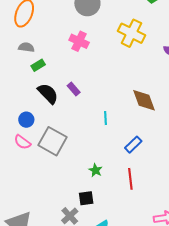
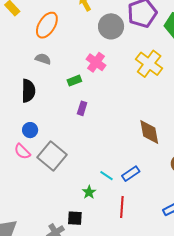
green rectangle: (38, 65) -> (74, 81), moved
purple rectangle: (74, 89) -> (82, 108), turned 48
black semicircle: (48, 93) -> (28, 91), moved, turned 35
cyan line: (106, 118) -> (107, 176), moved, turned -64

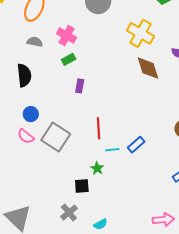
pink cross: (96, 62) -> (67, 35), moved
brown diamond: (149, 132) -> (148, 68), moved
cyan line: (107, 176) -> (112, 150), turned -32
red line: (122, 207) -> (98, 128), moved
black square: (75, 218) -> (82, 186), moved

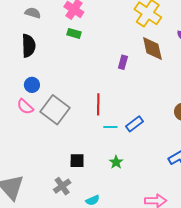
gray semicircle: (35, 42) -> (33, 13), moved
green rectangle: (69, 59) -> (74, 33), turned 40
purple rectangle: (80, 86) -> (123, 62), moved
green star: (97, 168) -> (116, 162), moved

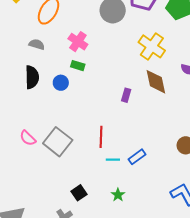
blue circle: (32, 85) -> (61, 83), moved
black square: (77, 161) -> (79, 193), turned -35

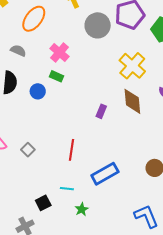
gray square: (58, 142) -> (28, 150), size x0.5
blue rectangle: (137, 157) -> (105, 174), size x1.5
cyan line: (113, 160) -> (67, 189), moved

